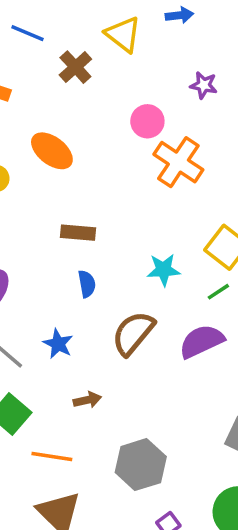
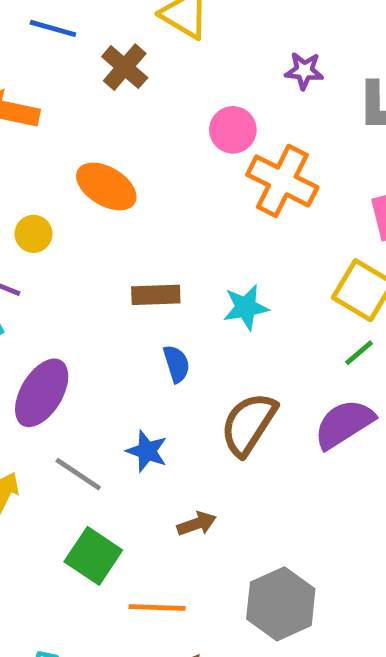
cyan star: (164, 270) -> (246, 307), moved

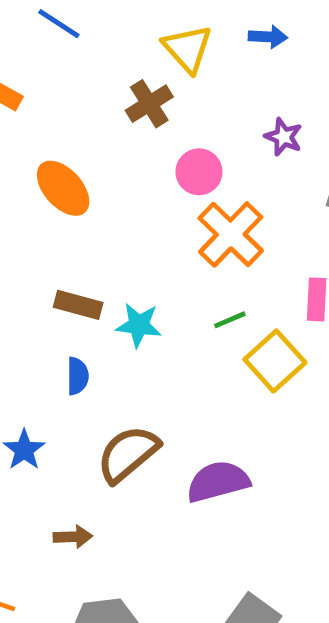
brown cross: (125, 67) -> (149, 104), moved
cyan star: (246, 307) -> (139, 325), moved
green line: (359, 353) -> (230, 320), moved
brown arrow: (197, 524) -> (73, 537), moved

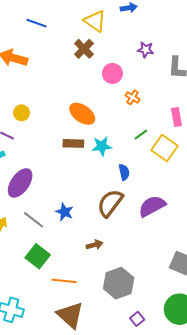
orange ellipse: (63, 188) -> (82, 114), moved
orange cross: (231, 234) -> (133, 97), size x0.5
blue semicircle: (77, 376) -> (124, 172), moved

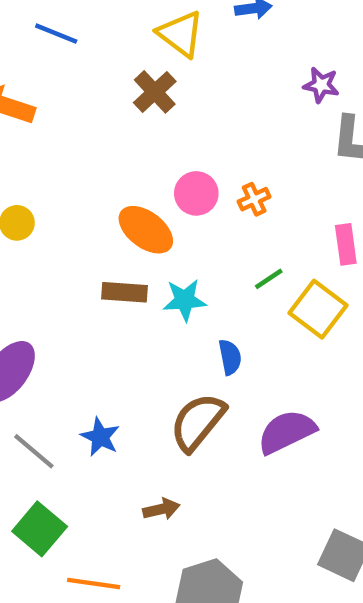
purple star: (146, 50) -> (321, 85), moved
pink circle: (112, 73) -> (196, 193), moved
orange cross: (133, 97) -> (254, 199), turned 32

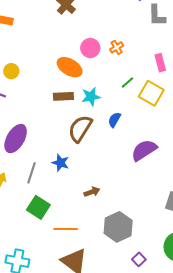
blue semicircle: (230, 357) -> (114, 120), turned -133
brown semicircle: (198, 422) -> (80, 129), moved
gray line: (34, 451) -> (31, 173), turned 75

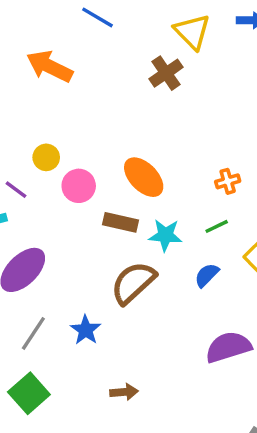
orange cross: (117, 47) -> (228, 181), moved
pink circle: (90, 48) -> (79, 186), moved
green line: (128, 82) -> (217, 226), moved
blue semicircle: (114, 120) -> (207, 275), moved

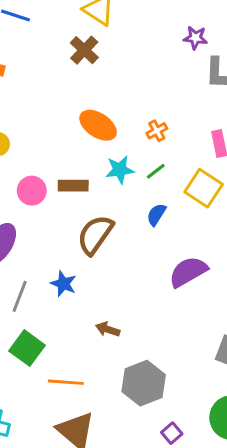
orange ellipse: (144, 177) -> (98, 125), moved
pink circle: (79, 186) -> (32, 191), moved
cyan star: (165, 235) -> (120, 170), moved
brown arrow: (124, 392) -> (108, 329), turned -145

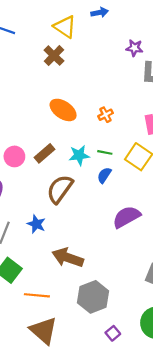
cyan star: (120, 170) -> (79, 155), moved
green line: (156, 171) -> (105, 152), moved, turned 48
brown rectangle: (73, 186) -> (44, 153), turned -42
brown arrow: (108, 329) -> (68, 258), size x1.8

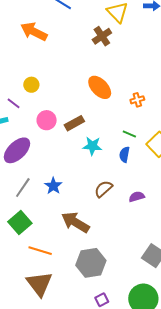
cyan star: (79, 155) -> (92, 146), moved
blue semicircle: (104, 175) -> (124, 155), turned -35
brown semicircle: (60, 189) -> (103, 189), moved, size x0.7
purple semicircle: (127, 217) -> (137, 197), size x0.6

